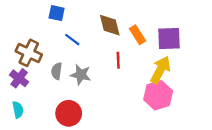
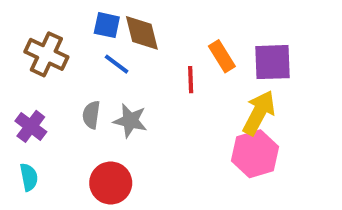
blue square: (57, 13) -> (107, 25), moved
brown diamond: (110, 25) -> (142, 33), moved
brown cross: (29, 53) -> (46, 54), moved
red line: (118, 60) -> (191, 80), moved

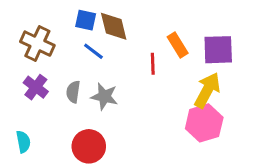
purple cross: (31, 126) -> (36, 87), moved

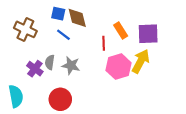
purple cross: (36, 87) -> (35, 69), moved
pink hexagon: (204, 123) -> (118, 67), moved
cyan semicircle: (23, 142) -> (16, 96), size x1.5

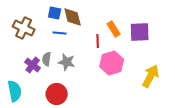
blue line: (63, 35) -> (60, 33), turned -32
yellow arrow: (141, 61) -> (151, 76), moved

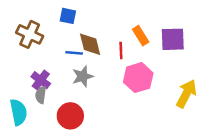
brown diamond: (73, 17) -> (90, 44), moved
blue line: (60, 33) -> (74, 53), moved
gray semicircle: (47, 59) -> (41, 95), moved
gray star: (67, 62) -> (83, 76), turned -30

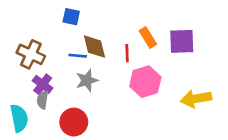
brown cross: (30, 34) -> (31, 54), moved
yellow arrow: (186, 94) -> (196, 99), turned -128

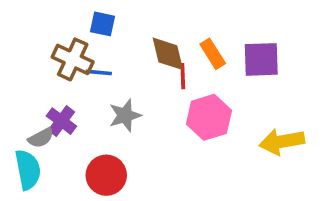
brown diamond: (95, 47) -> (168, 54), moved
brown cross: (31, 54) -> (73, 59), moved
blue line: (78, 56) -> (99, 72), moved
gray semicircle: (43, 100) -> (41, 138), moved, turned -126

